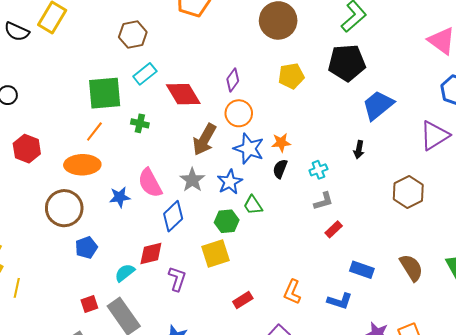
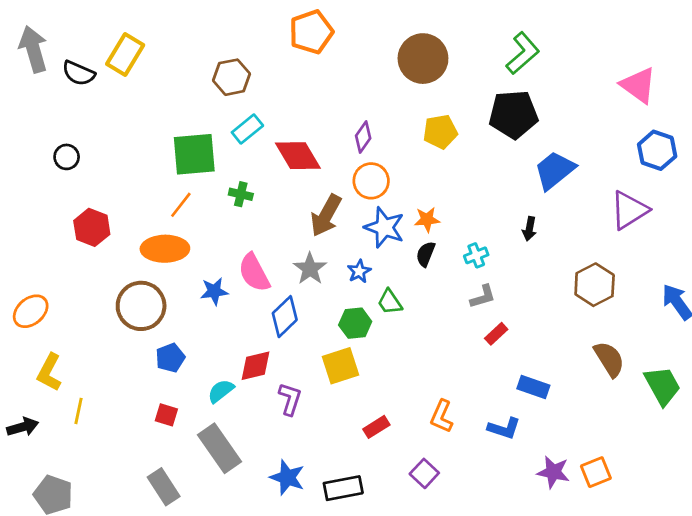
blue star: (230, 182) -> (359, 271), size x0.7
brown semicircle: (411, 268) -> (609, 359), moved
red square: (89, 304) -> (166, 415), moved, turned 36

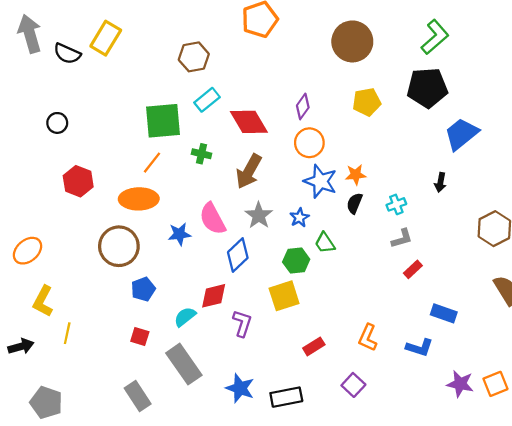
brown arrow: (326, 215) -> (249, 171), moved

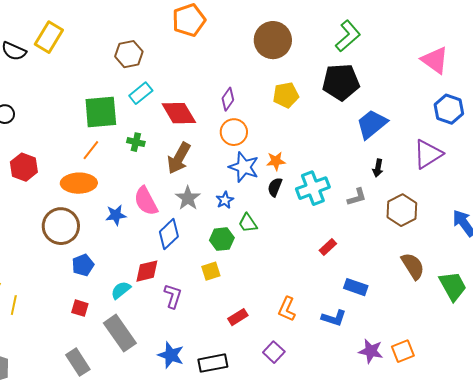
black arrow: (440, 182) -> (378, 168), moved
cyan cross: (396, 204) -> (313, 188), size x1.8
gray L-shape: (402, 239) -> (357, 197), moved
yellow square: (284, 296) -> (211, 271), size x0.7

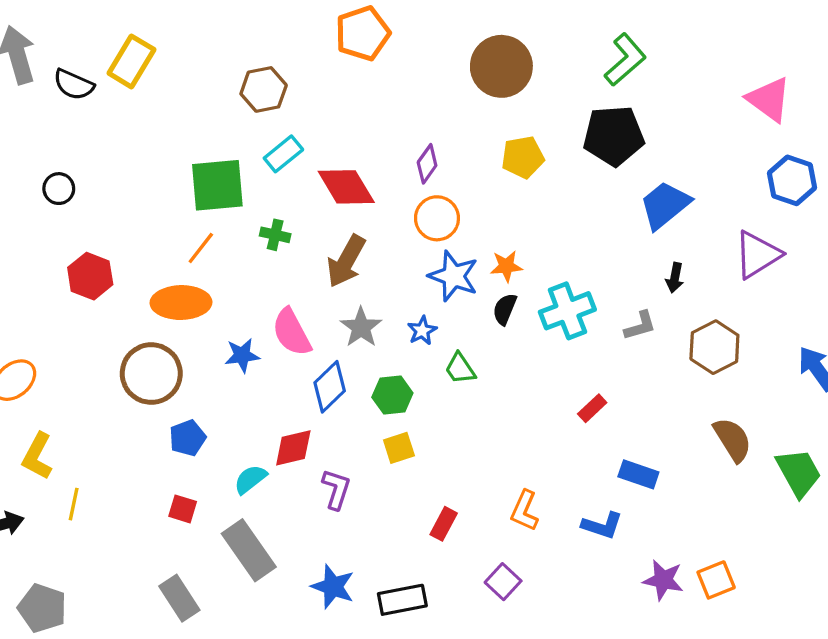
green hexagon: (222, 239) -> (392, 395), moved
red rectangle: (238, 317) -> (444, 524), turned -30

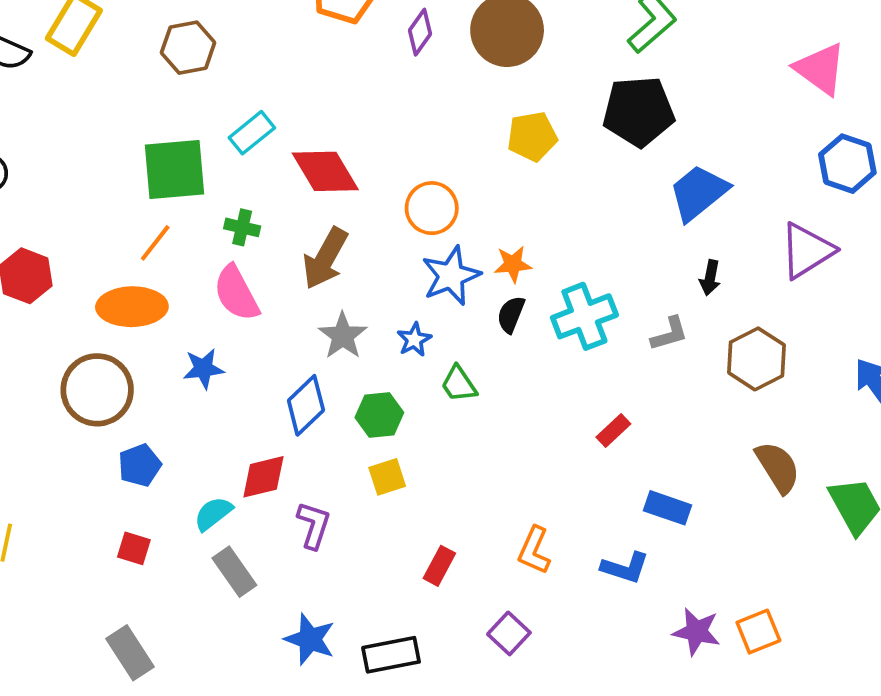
brown hexagon: (264, 89) -> (188, 48), moved
purple diamond: (427, 164) -> (420, 32), moved
blue star: (453, 276) -> (451, 276), turned 30
pink semicircle: (292, 332) -> (236, 293), moved
gray rectangle: (249, 550) -> (234, 572), moved, size x0.7

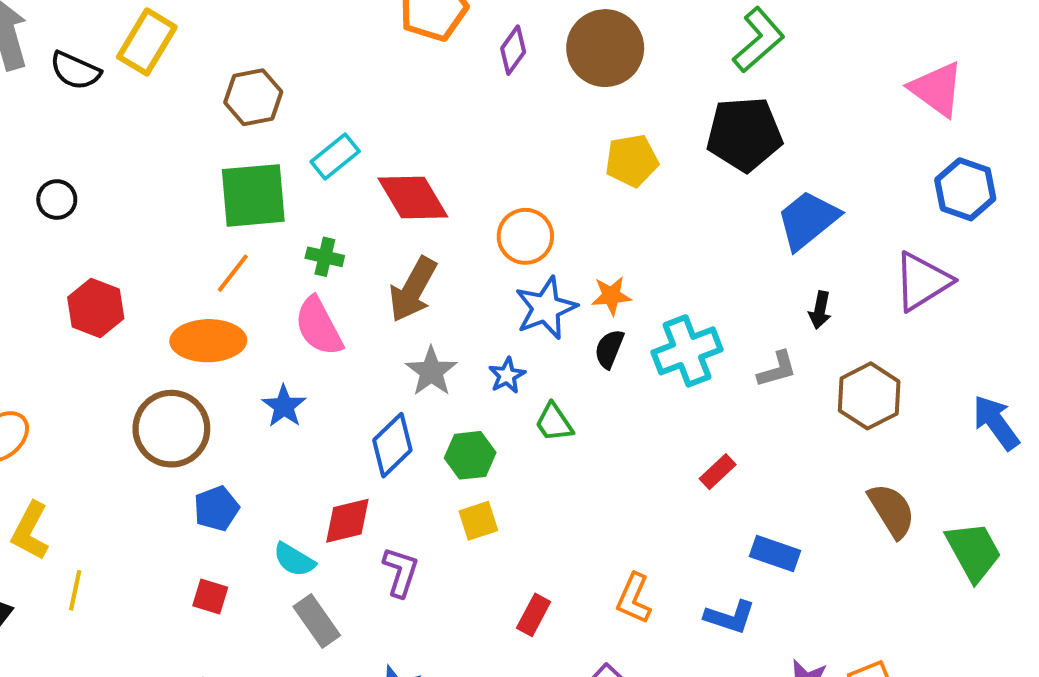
brown hexagon: (188, 48) -> (253, 97), moved
blue star: (203, 369) -> (284, 406), turned -30
cyan semicircle: (213, 514) -> (294, 560), turned -111

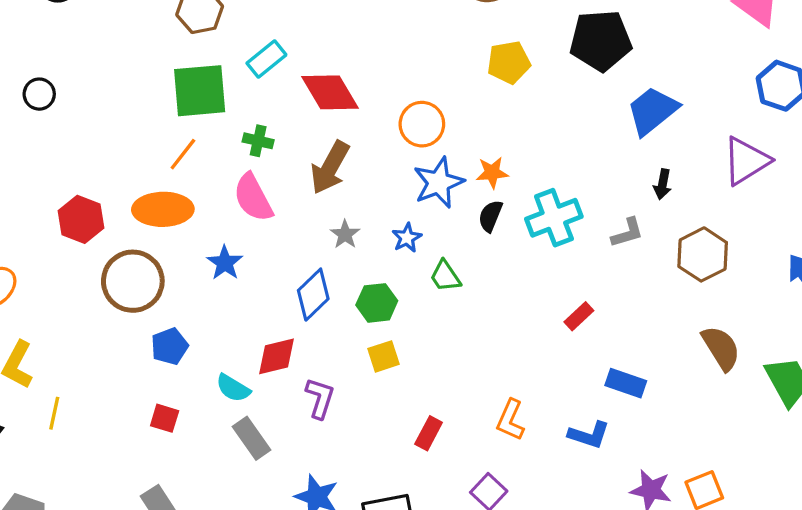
red hexagon: (96, 308) -> (81, 219), moved
gray star: (431, 371) -> (345, 234), size x0.7

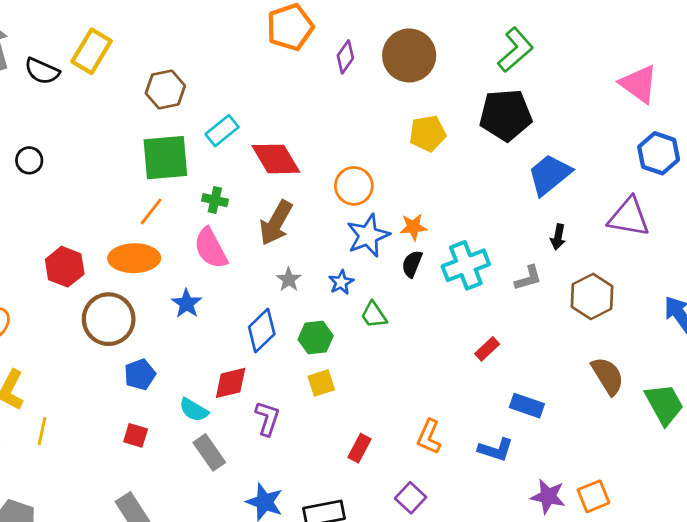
purple triangle: (746, 161) -> (629, 217), turned 42

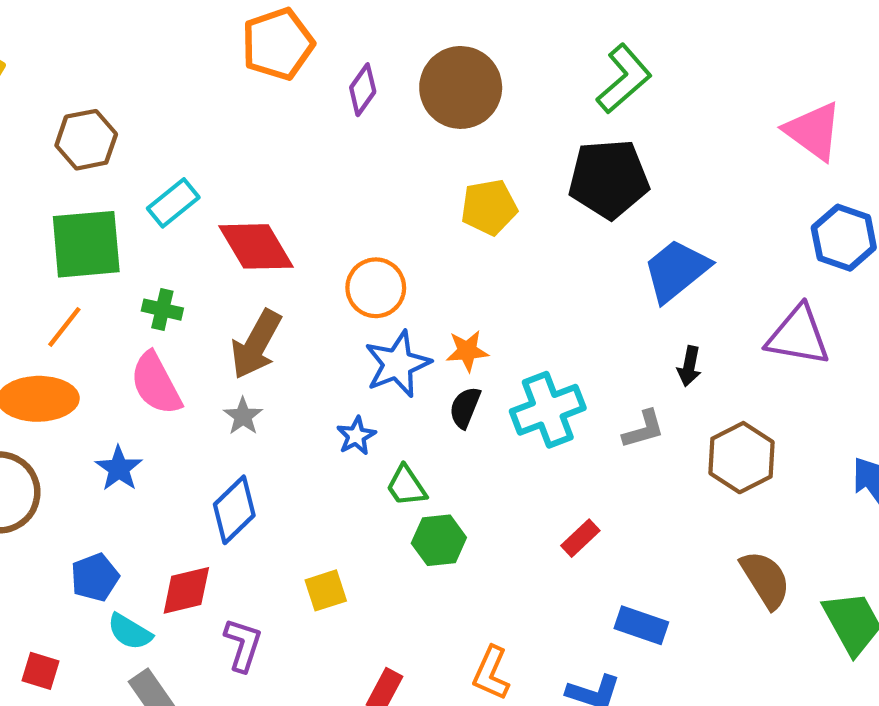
gray star: (289, 279) -> (243, 416), moved
green hexagon: (316, 338) -> (439, 540), moved
blue pentagon: (140, 374) -> (95, 577), moved

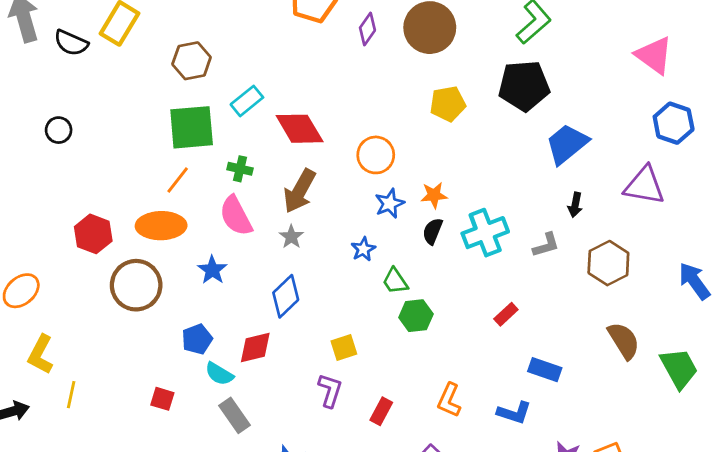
blue star: (398, 364) -> (390, 203), size x0.7
purple L-shape: (243, 645) -> (330, 390), moved

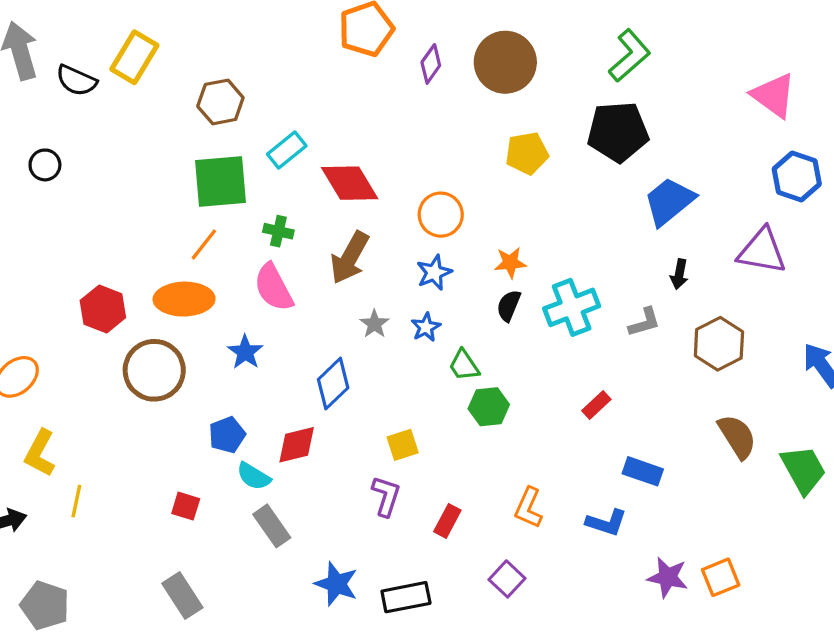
black circle: (59, 130) -> (45, 165), moved
blue star: (390, 203) -> (434, 273), moved
gray star: (291, 237) -> (374, 324), moved

